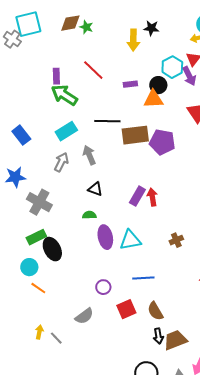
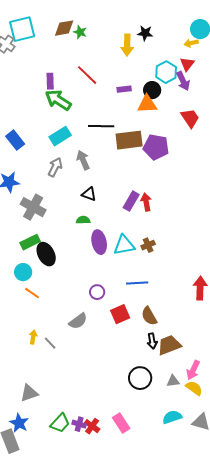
brown cross: (176, 240) -> (148, 245), moved

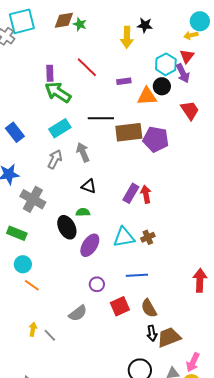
black circle: (152, 90) -> (162, 86), moved
green rectangle: (30, 242) -> (17, 233), moved, turned 48
purple ellipse: (99, 242) -> (90, 245), moved, turned 45
black ellipse: (46, 254) -> (67, 227), moved

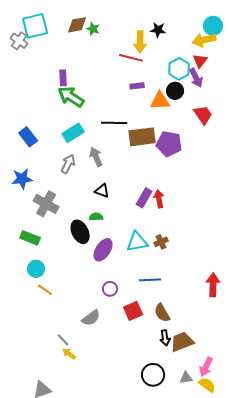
yellow arrow: (191, 35) -> (204, 40), size x1.6
red line: (87, 67) -> (131, 58), moved, turned -30
yellow arrow: (33, 329) -> (69, 354), moved, turned -64

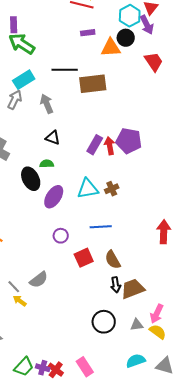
purple pentagon: (169, 144) -> (129, 141), moved
gray arrow: (68, 164) -> (15, 100), moved
gray semicircle: (91, 318) -> (39, 280), moved

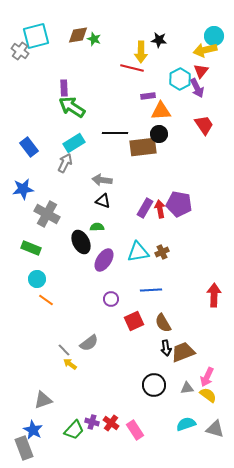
purple rectangle: (88, 33) -> (148, 96), moved
black circle: (126, 38) -> (159, 134), moved
gray arrow: (47, 104) -> (102, 180), moved, turned -60
purple cross: (43, 368) -> (92, 422), moved
red cross: (56, 370) -> (111, 423), moved

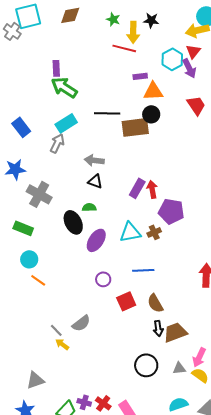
green star: (94, 39) -> (113, 19), moved
purple pentagon: (179, 204) -> (171, 211), moved

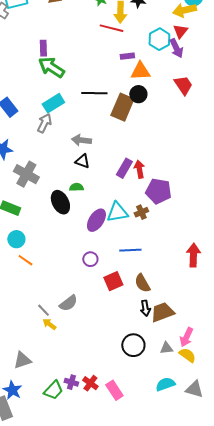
brown rectangle: (135, 127) -> (122, 107), turned -60
purple ellipse: (96, 240) -> (96, 220), moved

